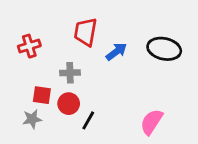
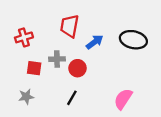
red square: (42, 95) -> (34, 68), moved
red circle: (69, 104) -> (78, 68), moved

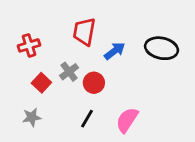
gray cross: (57, 59) -> (69, 72), turned -35
red square: (34, 68) -> (41, 83), turned 35
pink semicircle: (123, 99) -> (127, 120), moved

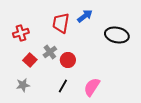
blue arrow: (115, 51) -> (85, 16), moved

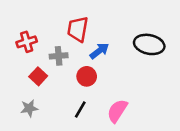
blue arrow: (85, 16) -> (99, 51), moved
gray cross: (50, 52) -> (59, 56), moved, turned 32

